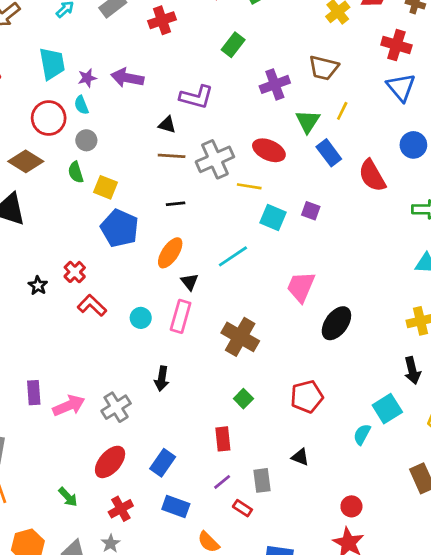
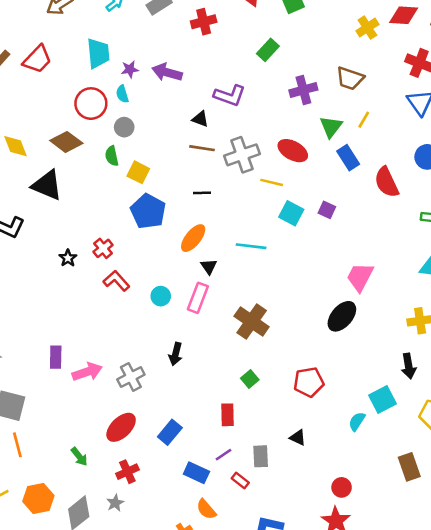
cyan line: (233, 256) -> (251, 246), turned 36
pink trapezoid: (301, 287) -> (360, 277), moved
blue rectangle: (176, 507) -> (196, 473), moved

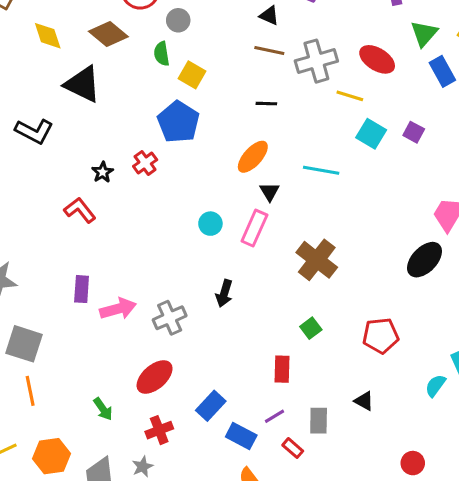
blue pentagon: (148, 211) -> (178, 122), moved
red L-shape: (116, 281) -> (80, 210), moved
blue rectangle: (170, 432) -> (211, 406), moved

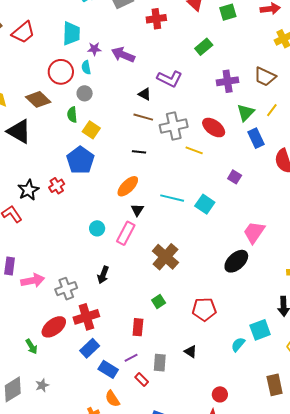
cyan square: (371, 134) -> (205, 204), moved
black star: (103, 172) -> (28, 190), size x1.5
green arrow: (103, 409) -> (32, 347), moved
red cross: (159, 430) -> (86, 317), moved, size x1.4

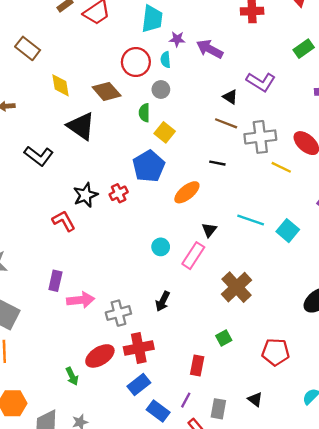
orange ellipse: (128, 186) -> (187, 192), moved
purple line: (131, 358) -> (186, 400), turned -40

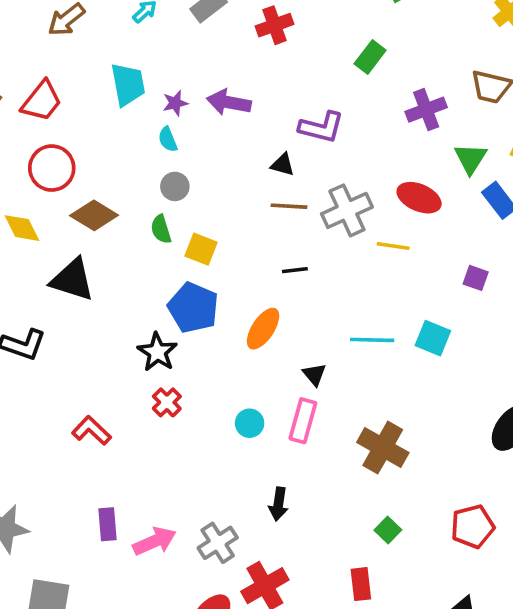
red circle: (136, 62) -> (52, 168), moved
red cross: (119, 193) -> (167, 402), moved
black star: (85, 195) -> (157, 352), moved

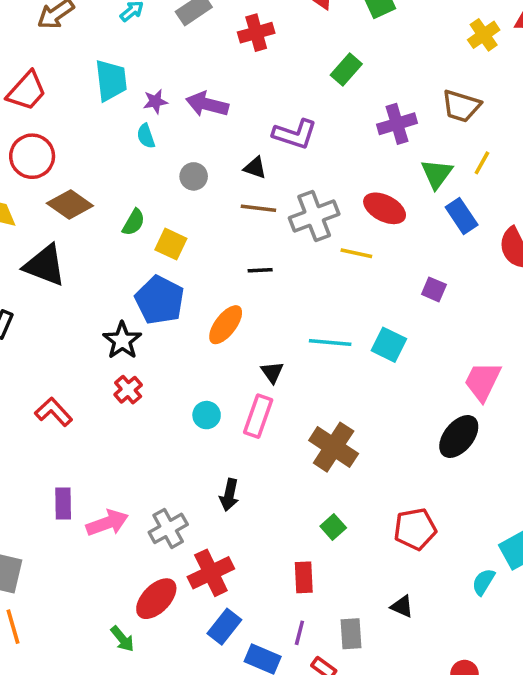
gray circle: (175, 186) -> (194, 176), moved
green semicircle: (161, 229) -> (134, 222), turned -136

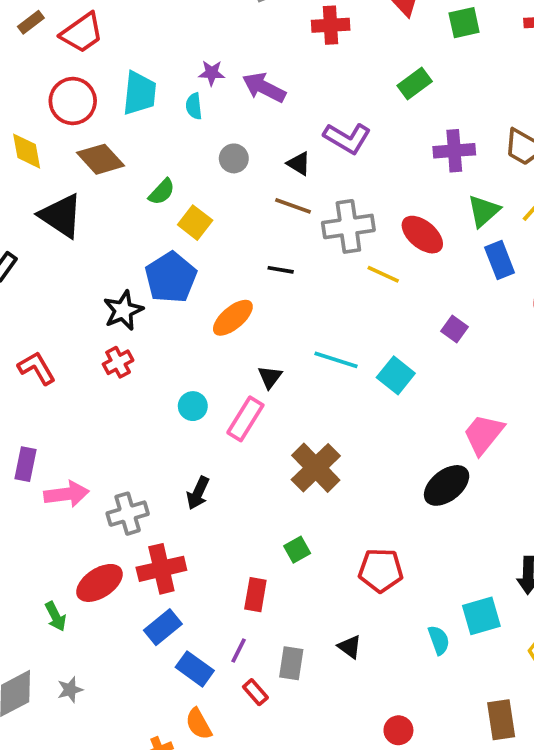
cyan trapezoid: (111, 80) -> (139, 93), moved
cyan semicircle: (483, 582) -> (439, 640), turned 116

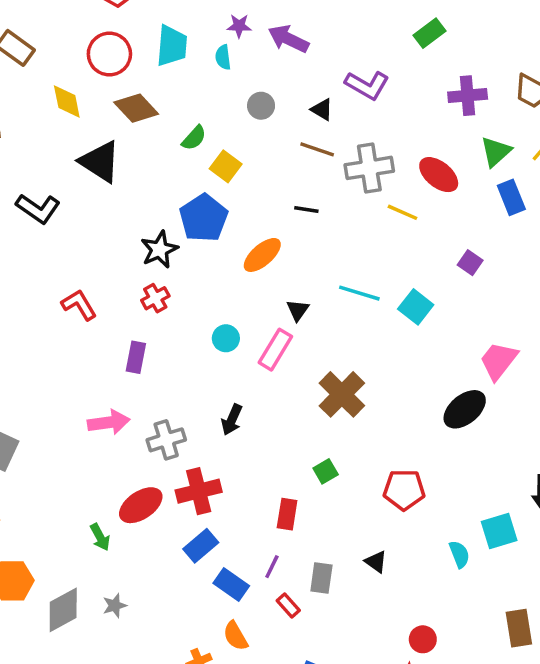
purple rectangle: (26, 464) -> (136, 357), moved

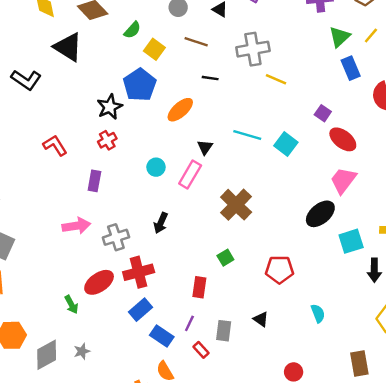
brown line: (317, 149) -> (196, 42), moved
red ellipse: (439, 175) -> (343, 139), moved
cyan square: (499, 531) -> (351, 241), moved

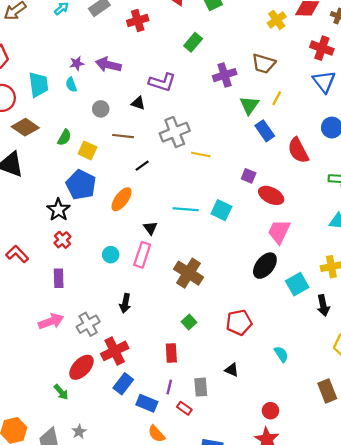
black line: (210, 78) -> (142, 166), turned -32

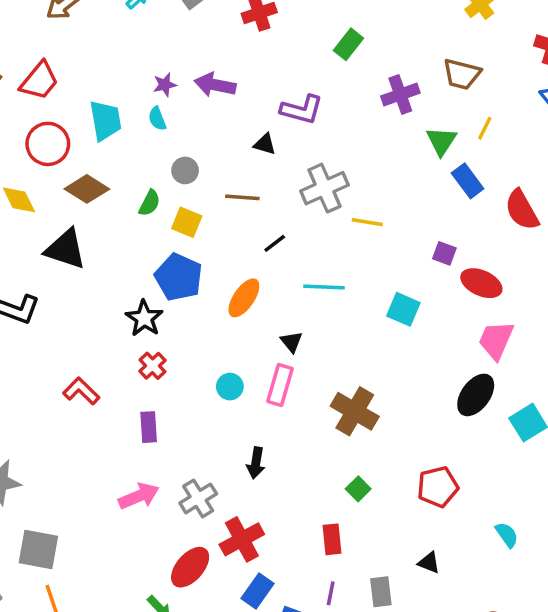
gray circle: (101, 109) -> (185, 170), moved
cyan line: (186, 209) -> (324, 287), moved

